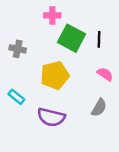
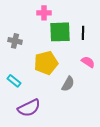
green square: (71, 38) -> (60, 32), turned -30
gray semicircle: (99, 108) -> (68, 84), moved
purple semicircle: (51, 117) -> (29, 108), moved, turned -40

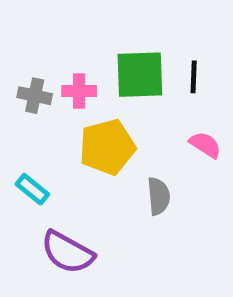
pink cross: (44, 13) -> (79, 91), moved
gray semicircle: (68, 84) -> (159, 196), turned -35
purple semicircle: (29, 108) -> (67, 252), turned 55

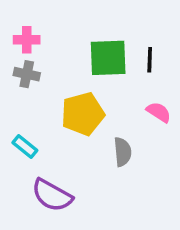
pink cross: (79, 91) -> (27, 40), moved

